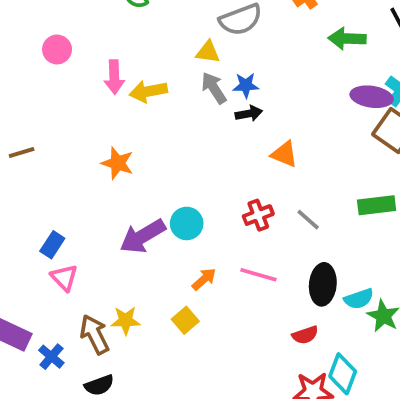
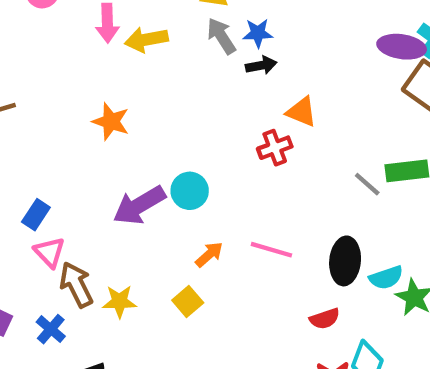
red cross: (258, 215) -> (275, 148), moved
gray line: (308, 220) -> (367, 184), moved
brown arrow: (94, 334) -> (76, 285), moved
blue cross: (51, 357) -> (51, 329), moved

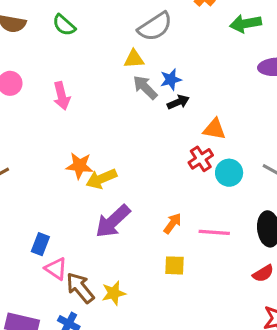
yellow arrow: (146, 40) -> (101, 179), moved
cyan circle: (190, 191) -> (229, 173), moved
orange arrow: (209, 254) -> (173, 223), moved
yellow square: (188, 301) -> (174, 265), moved, turned -35

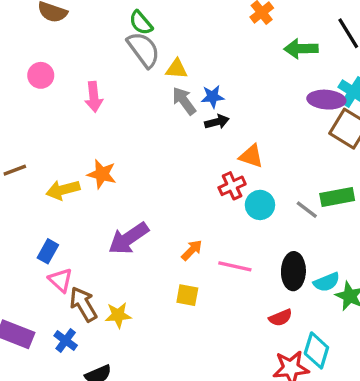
green semicircle: (64, 25) -> (141, 23), moved
gray semicircle: (155, 27) -> (144, 50), moved, turned -102
yellow arrow: (101, 179) -> (63, 190), moved

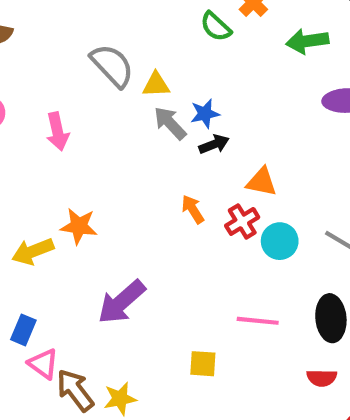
green semicircle: (141, 23) -> (216, 27), moved
orange arrow: (192, 250) -> (193, 209), moved, turned -70
red semicircle: (280, 318) -> (322, 378), turned 30

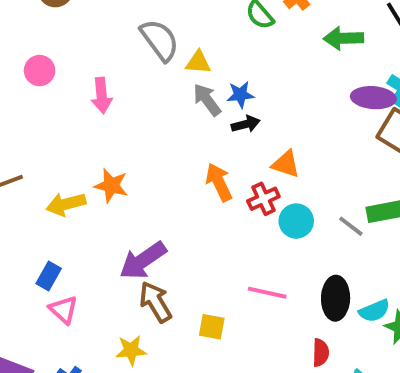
orange arrow: (193, 209) -> (219, 182), size x1.4
red semicircle: (322, 378) -> (321, 353), turned -96
brown arrow: (75, 390) -> (156, 302), moved

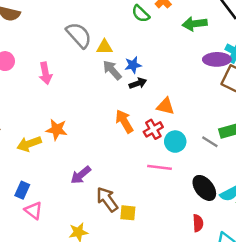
purple arrow: (143, 261) -> (81, 175), size x0.7
pink line: (267, 293) -> (160, 167), moved
black ellipse: (336, 298) -> (204, 188), turned -35
brown arrow: (156, 302) -> (107, 199), moved

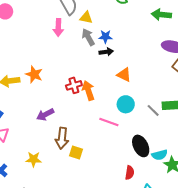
pink arrow: (45, 73) -> (58, 27), moved
orange arrow: (124, 121) -> (88, 91), moved
red cross: (153, 129) -> (74, 85), moved
brown arrow: (107, 199) -> (62, 138), turned -150

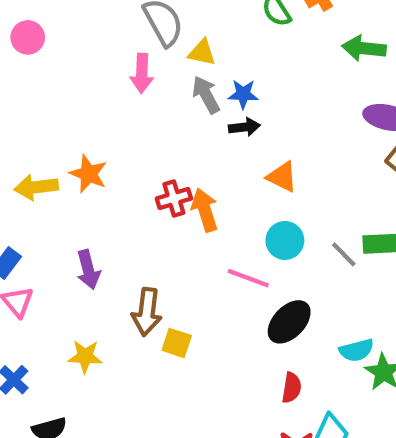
purple arrow: (45, 115) -> (88, 270), moved, turned -78
black ellipse: (141, 146) -> (289, 322), moved, turned 70

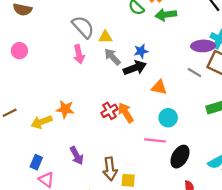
green arrow: (364, 48) -> (166, 15), moved
blue star: (243, 94) -> (141, 51), moved
black arrow: (244, 127) -> (135, 68), size x1.5
gray line: (344, 254) -> (194, 73), moved

